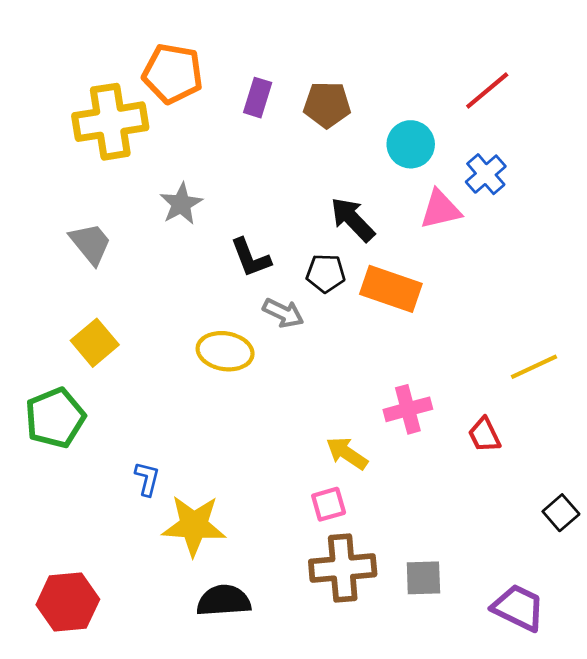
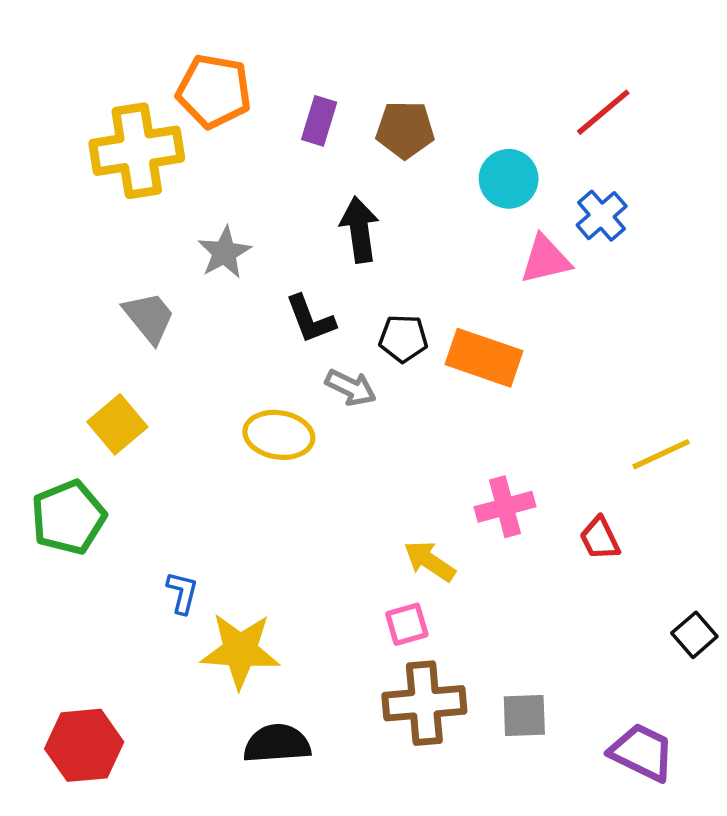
black arrow: (353, 219) -> (359, 230), moved, turned 36
gray trapezoid: (90, 244) -> (149, 317), moved

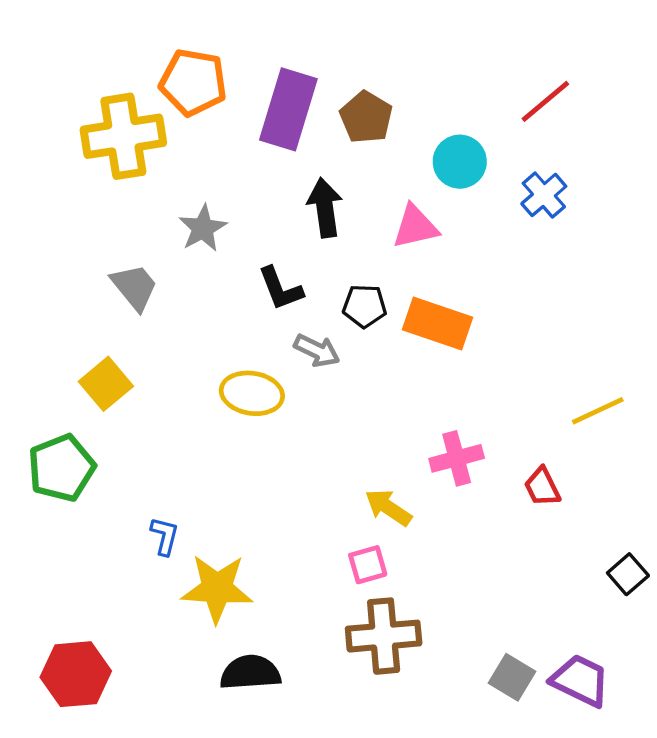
purple rectangle: (319, 121) -> (288, 109), size x1.8
brown pentagon: (405, 130) -> (366, 117), turned 30
pink triangle: (545, 259) -> (415, 227), moved
gray square: (524, 715) -> (512, 677), moved, turned 33

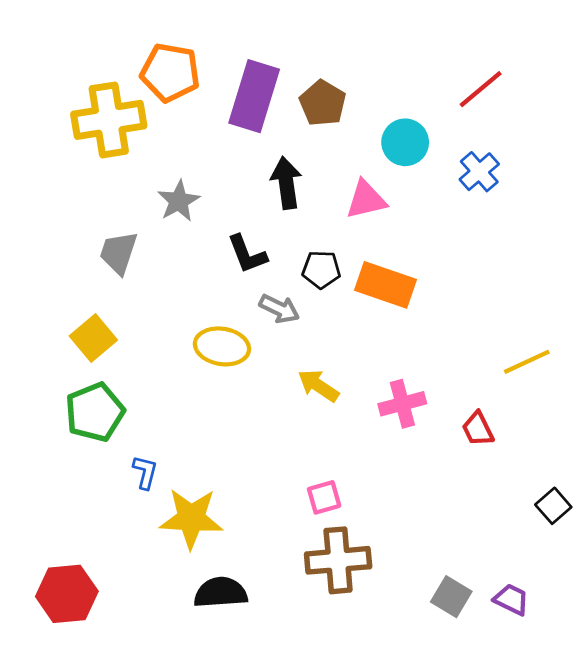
gray trapezoid: (134, 287) -> (119, 253), turned -123
green pentagon: (61, 468) -> (95, 412), moved
yellow arrow: (388, 508) -> (318, 386), moved
purple trapezoid: (580, 681) -> (511, 599), size x0.7

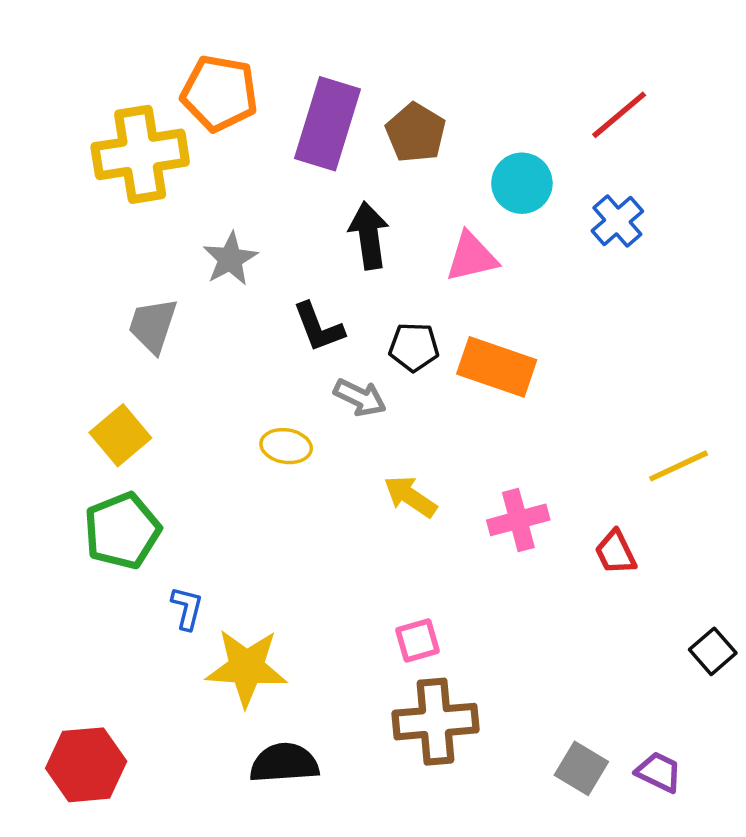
yellow ellipse: (222, 346) -> (286, 446), size x0.7

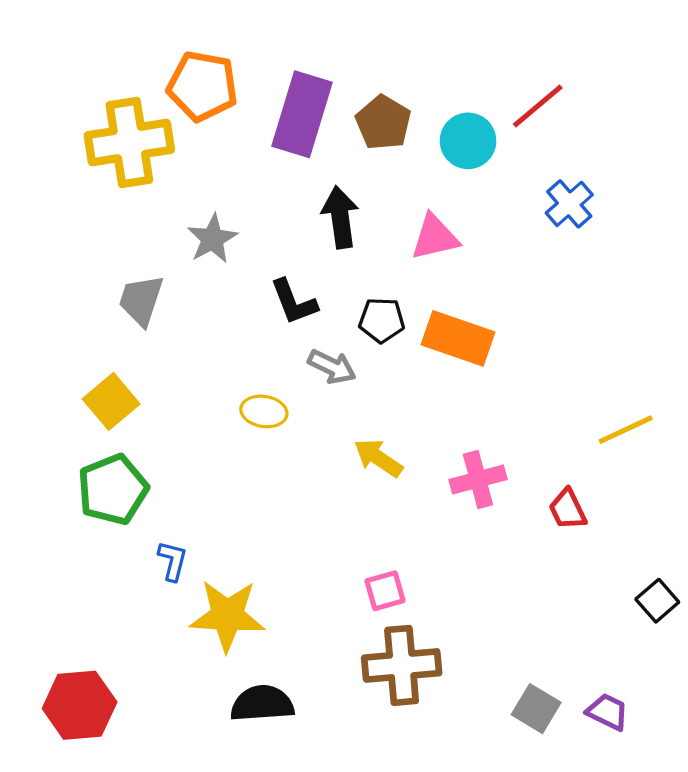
red line: (619, 115) -> (538, 106), moved
cyan circle: (522, 183) -> (468, 141), moved

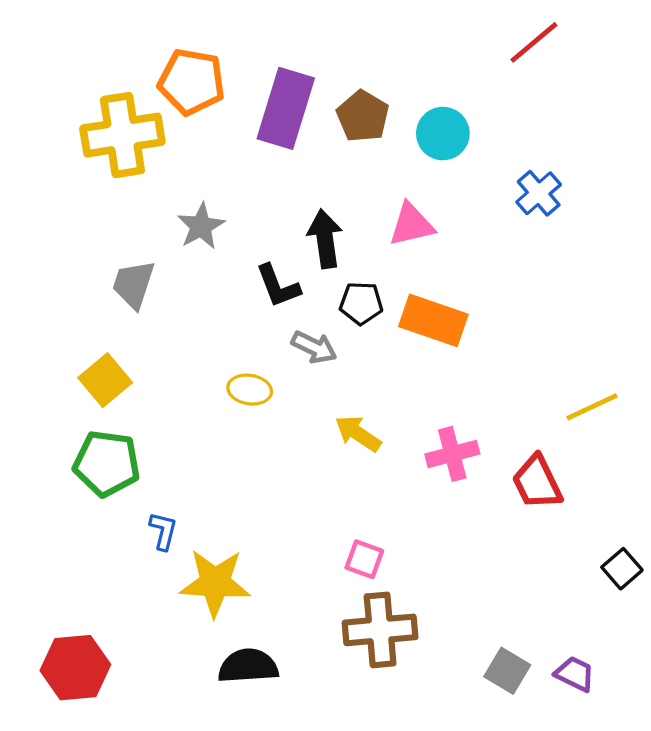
red line: (538, 106) -> (534, 42), moved
black arrow: (340, 217) -> (325, 239), moved
green pentagon: (113, 489) -> (107, 463), turned 30
red trapezoid: (568, 509) -> (537, 482), size x1.4
pink square: (385, 591) -> (364, 559), turned 36

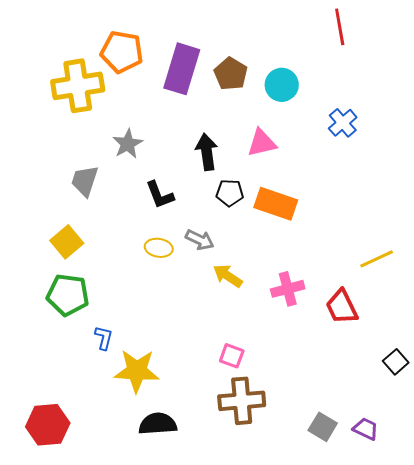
red line: (534, 42) -> (340, 27), turned -60
black L-shape: (278, 286) -> (160, 195), moved
gray arrow: (314, 347) -> (200, 240), moved

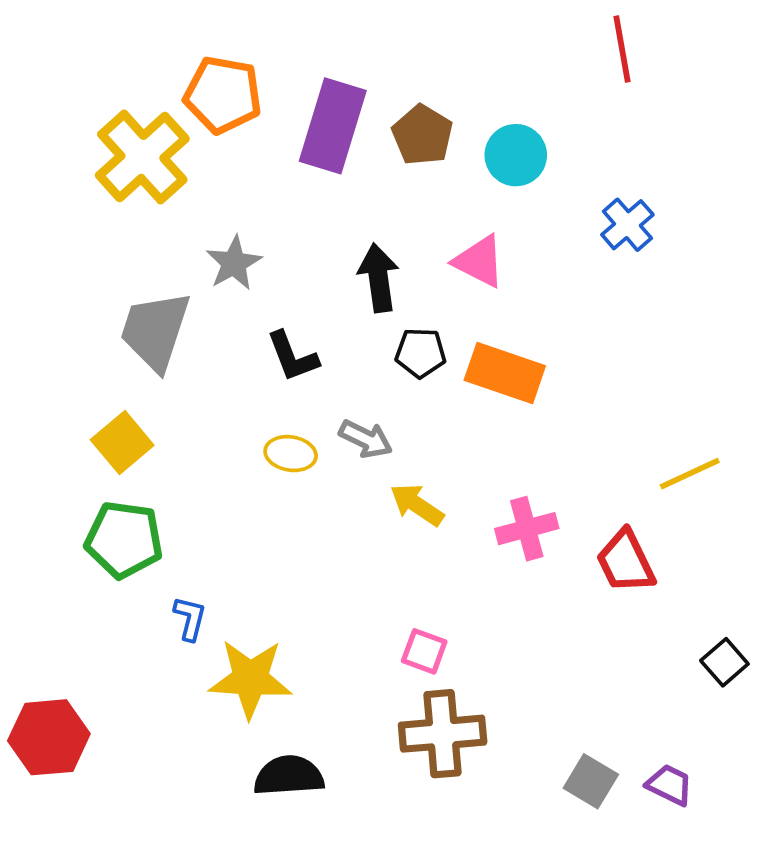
yellow cross: (78, 86) -> (142, 157), turned -33
pink triangle: (262, 143) -> (479, 261), turned 40
gray trapezoid: (85, 181) -> (155, 331), size x1.4
red hexagon: (48, 425) -> (49, 737), moved

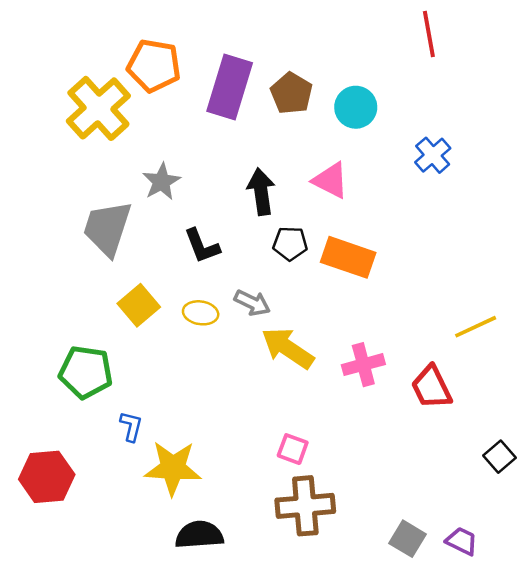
yellow square: (122, 443) -> (139, 305), moved
yellow arrow: (417, 505) -> (288, 348), size x1.4
red hexagon: (49, 737) -> (47, 477), moved

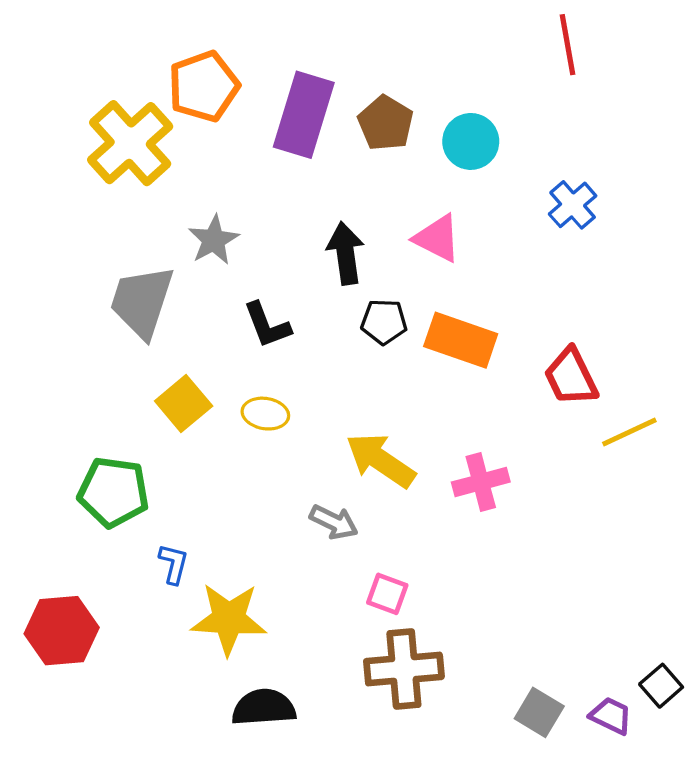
orange pentagon: (154, 66) -> (204, 86), turned -30
gray arrow: (252, 303) -> (334, 522), moved
red trapezoid: (431, 387) -> (571, 377), moved
black square: (500, 457) -> (661, 686), moved

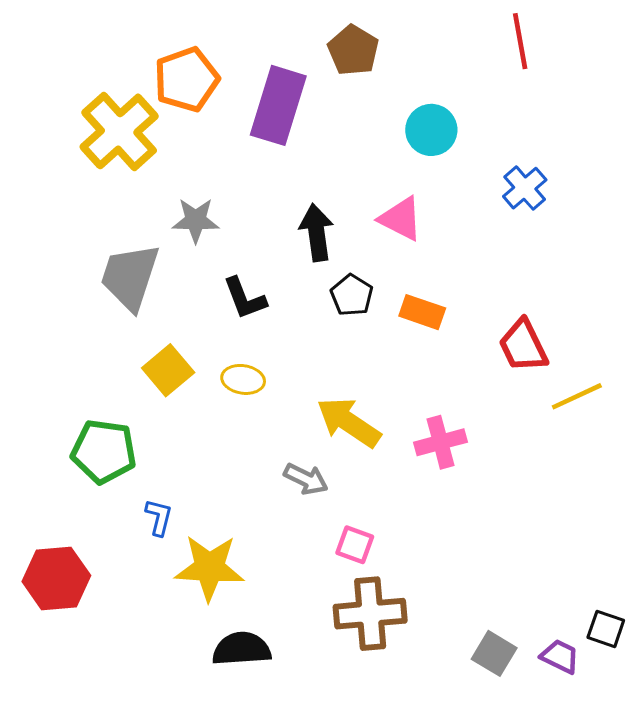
brown pentagon: (386, 123) -> (353, 50), moved
gray star: (214, 240) -> (196, 220), turned 30
black pentagon: (384, 322) -> (352, 295), turned 30
orange rectangle: (461, 340) -> (422, 312), size x0.7
black square: (661, 686) -> (606, 629), turned -30

